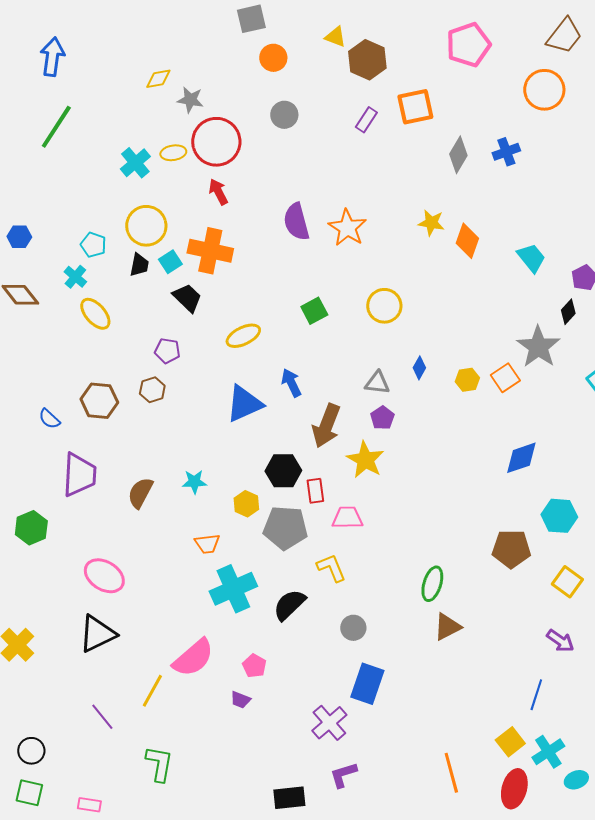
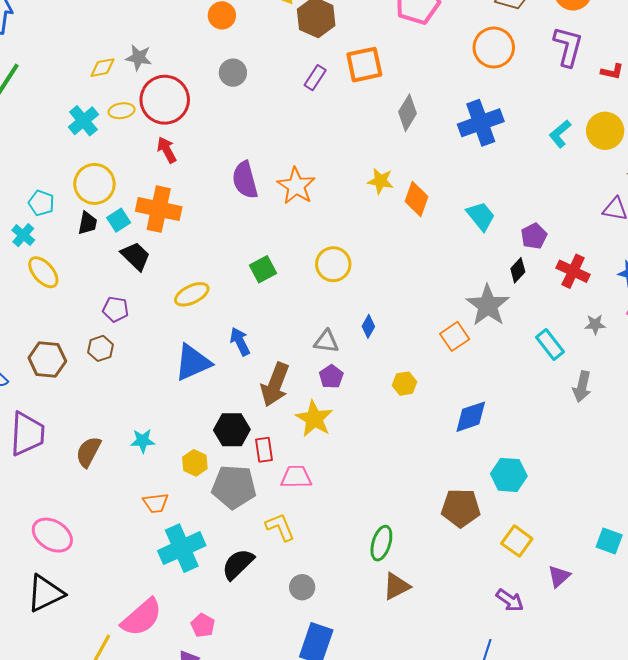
yellow diamond: (158, 79) -> (103, 68), moved
blue cross: (506, 152) -> (481, 123), moved, size x1.6
yellow hexagon: (467, 380) -> (404, 384), moved

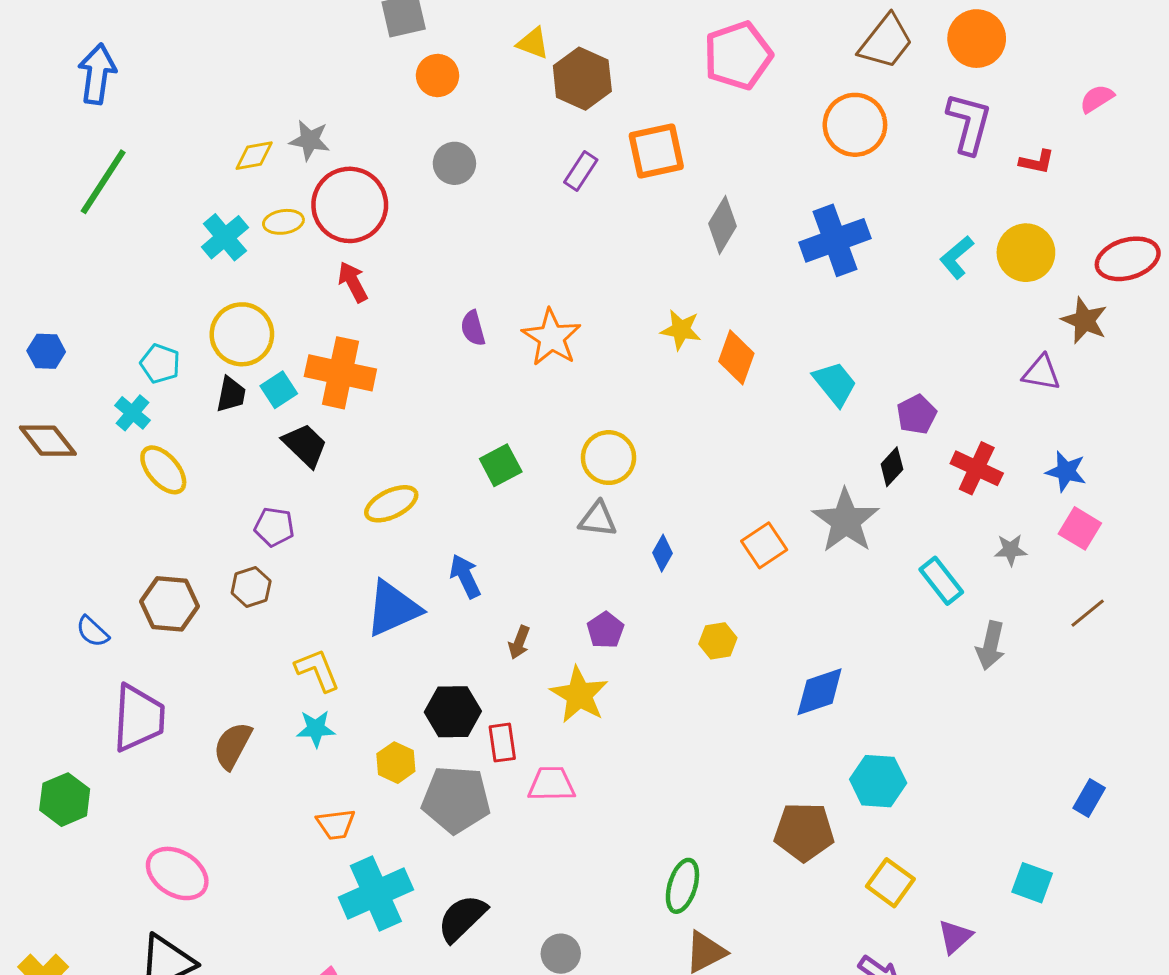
purple semicircle: (245, 180) -> (473, 328), size x0.6
orange square: (455, 336) -> (764, 545), moved
gray triangle: (326, 341) -> (598, 519), moved
brown arrow: (275, 385) -> (519, 642), size x0.5
yellow L-shape: (280, 527) -> (317, 670), moved

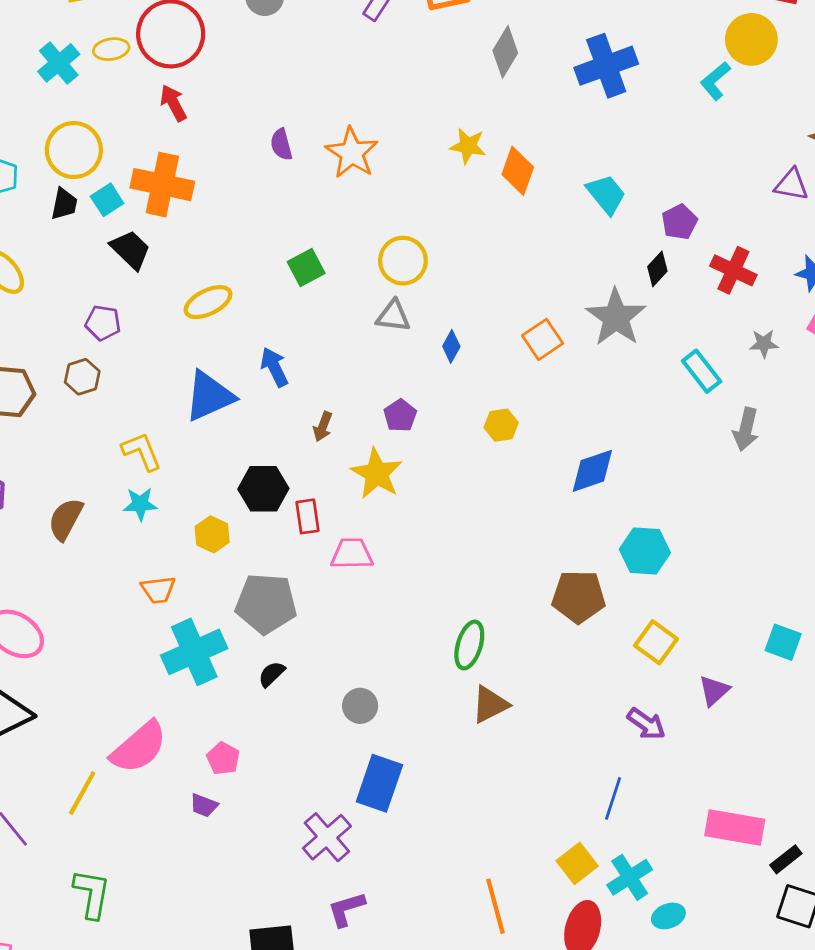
yellow circle: (1026, 253) -> (751, 39), moved
gray pentagon: (456, 800) -> (266, 604), moved
black semicircle: (462, 918) -> (272, 674), size x0.6

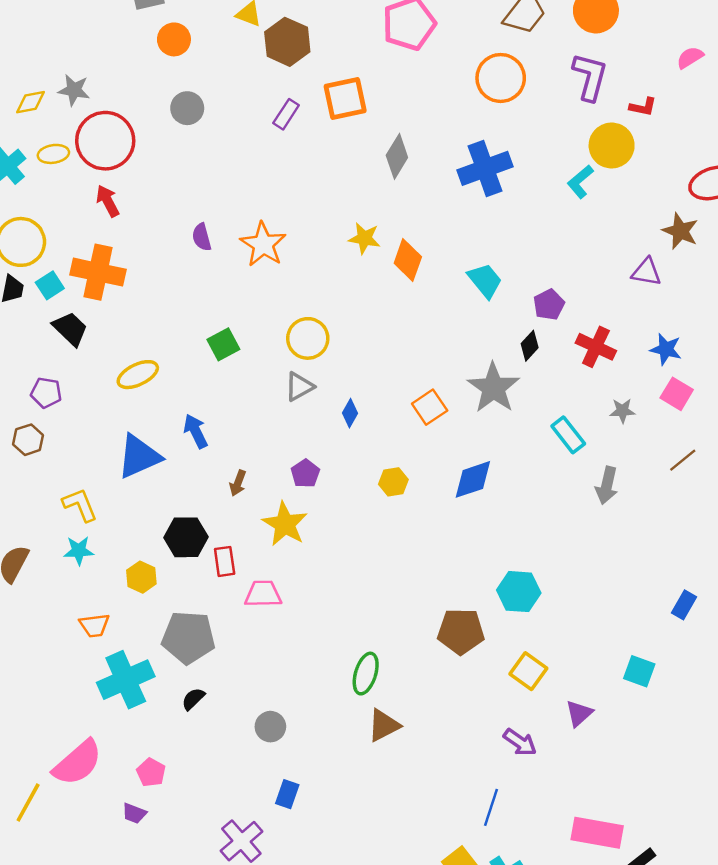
gray triangle: (393, 316) -> (299, 387), turned -36
blue diamond: (592, 471) -> (473, 479), moved
blue rectangle: (379, 783) -> (287, 794), size x0.6

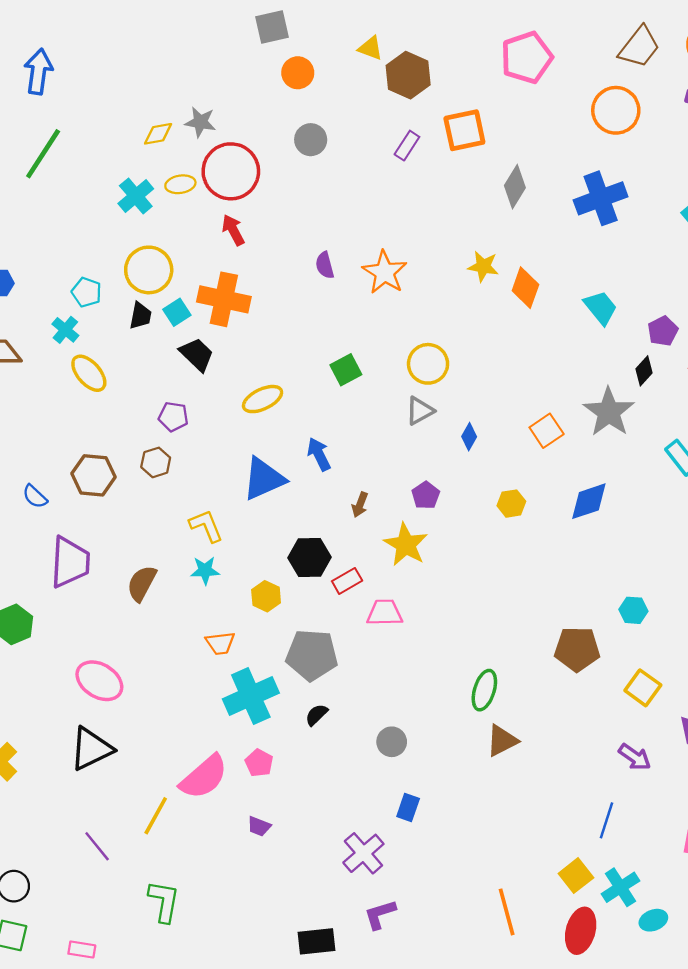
red rectangle: (225, 561) -> (347, 581), turned 68
cyan hexagon: (519, 592) -> (633, 610), size x0.7
pink pentagon: (151, 772) -> (259, 763), moved

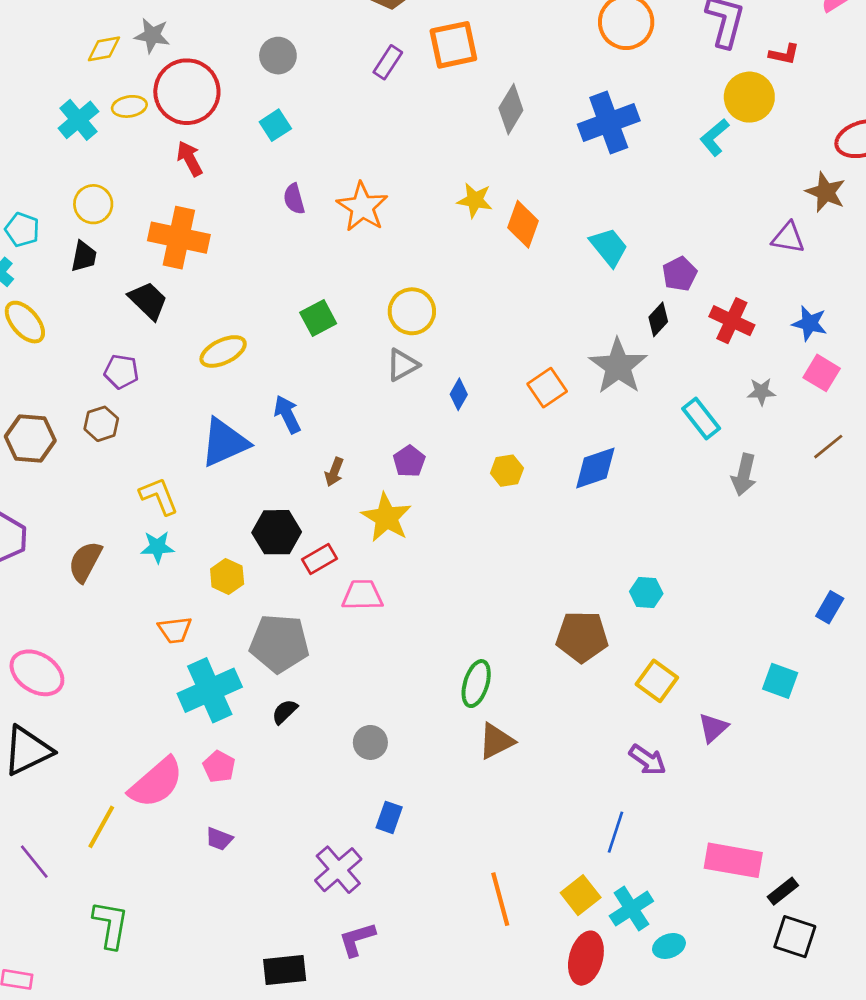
yellow circle: (149, 270) -> (93, 204), size x0.7
cyan square: (177, 312) -> (275, 125), moved
orange line: (507, 912) -> (500, 899), moved

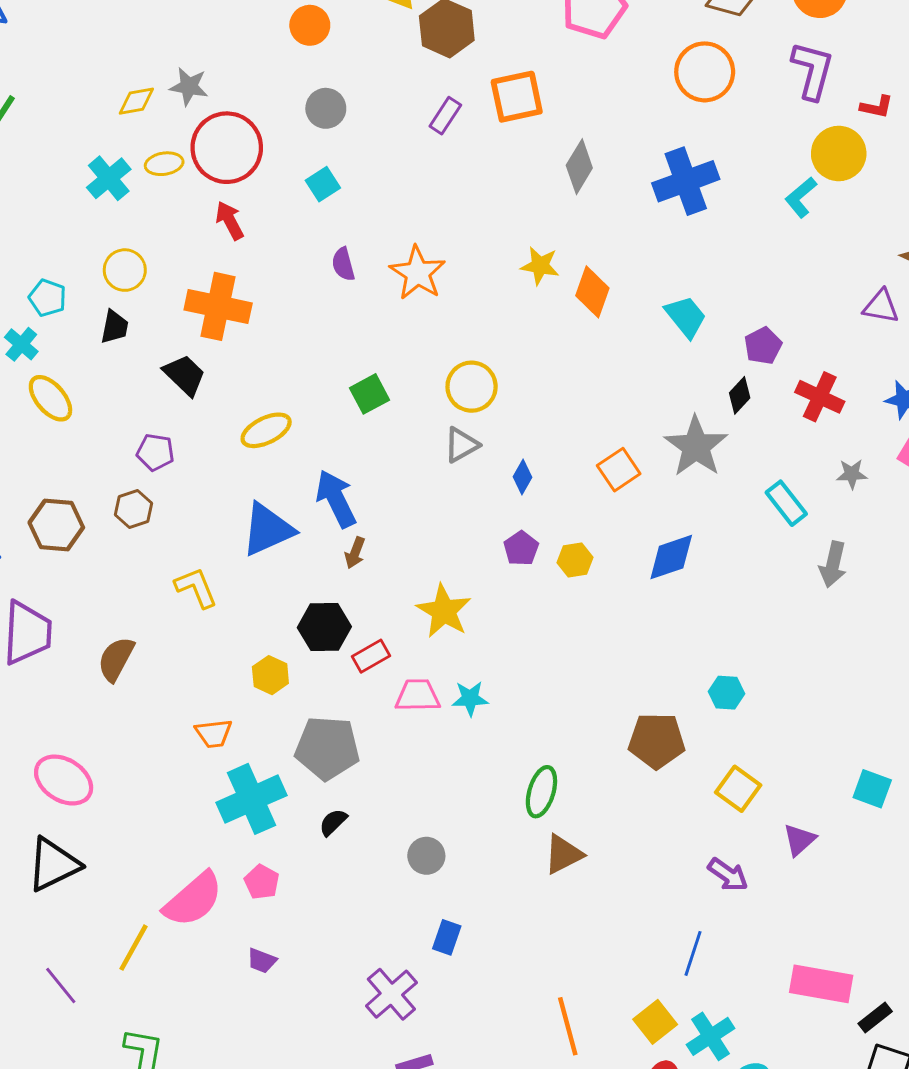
blue arrow: (287, 414) -> (336, 499), size x1.4
purple pentagon: (409, 461) -> (521, 548), moved
brown arrow: (334, 472) -> (355, 553), moved
cyan star: (157, 547) -> (470, 698), moved

